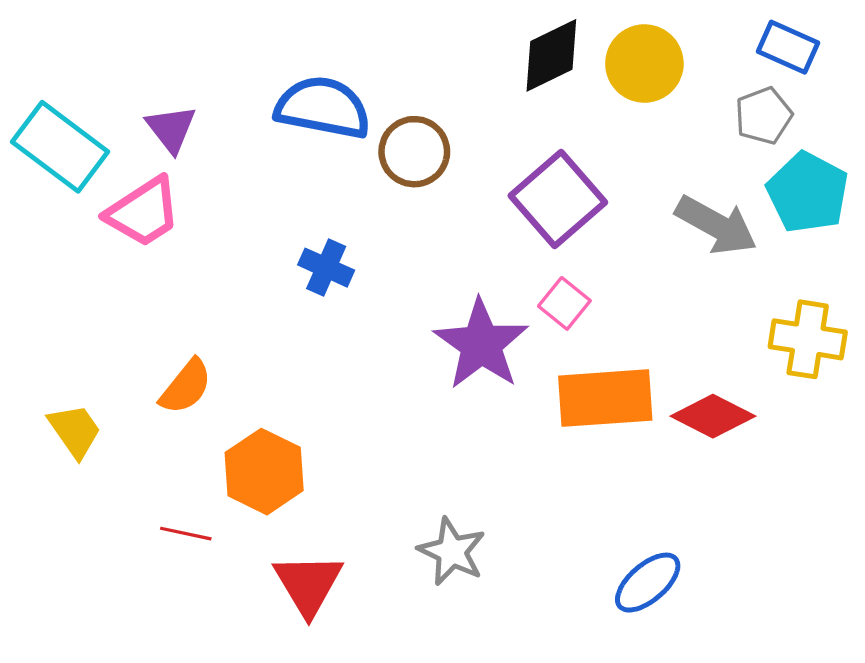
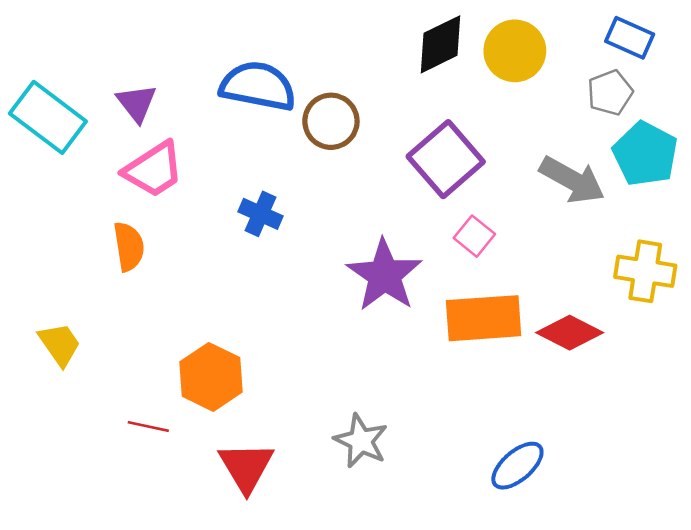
pink trapezoid: (143, 212) -> (154, 170), moved
pink square: (564, 303) -> (474, 236), moved
orange semicircle: (186, 387) -> (129, 246), moved, turned -48

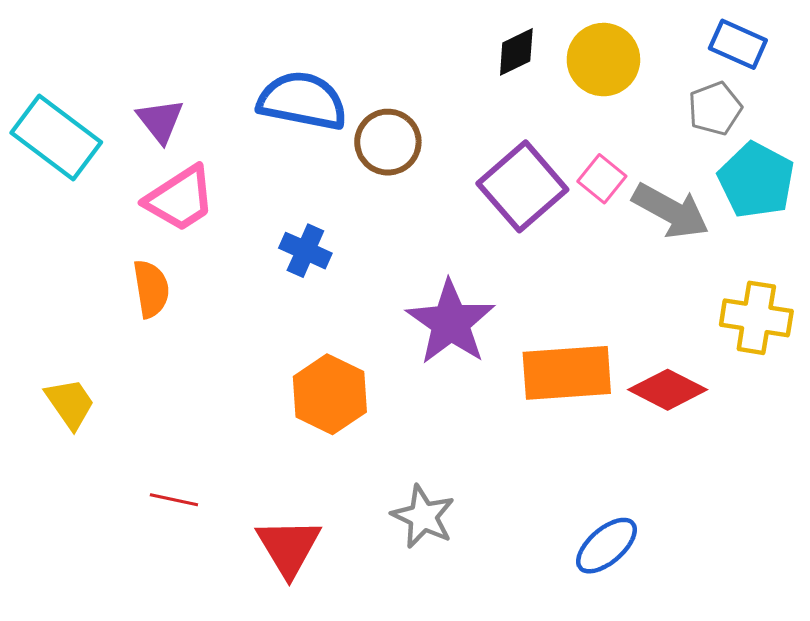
black diamond: (440, 44) -> (516, 52), size x0.7
pink square: (474, 236) -> (602, 179), moved
orange hexagon: (211, 377) -> (330, 394), moved

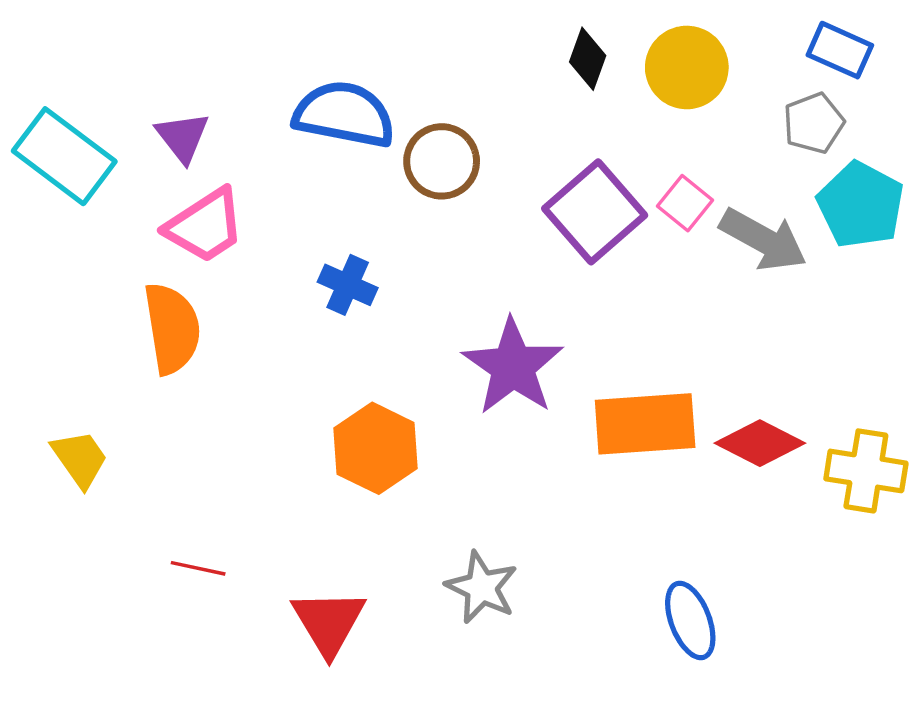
black diamond: (516, 52) -> (588, 59), turned -44
orange semicircle: (151, 289) -> (172, 328), size x1.4
yellow cross: (756, 318) -> (866, 471), moved
blue ellipse: (607, 546) -> (690, 620), turned -70

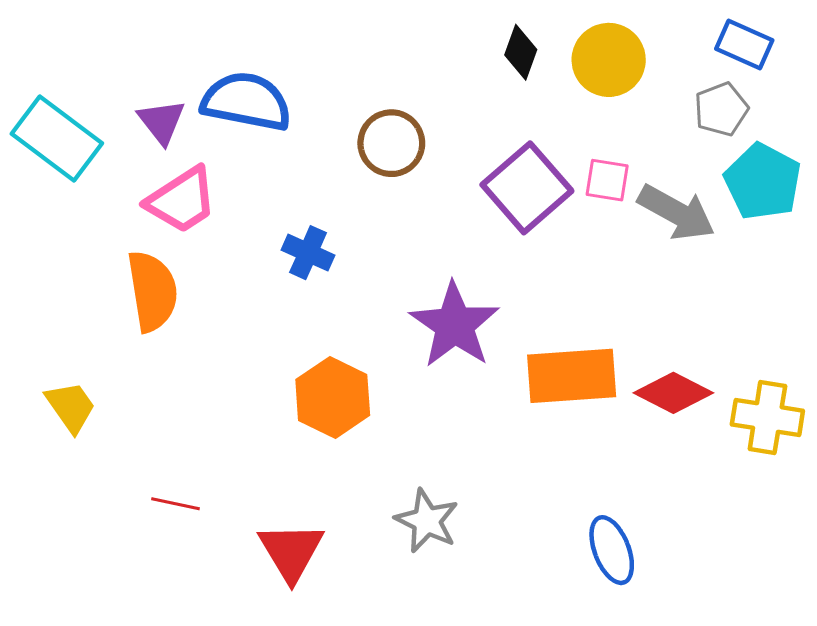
blue semicircle: (344, 114) -> (246, 102), moved
pink square: (685, 203) -> (607, 180), turned -30

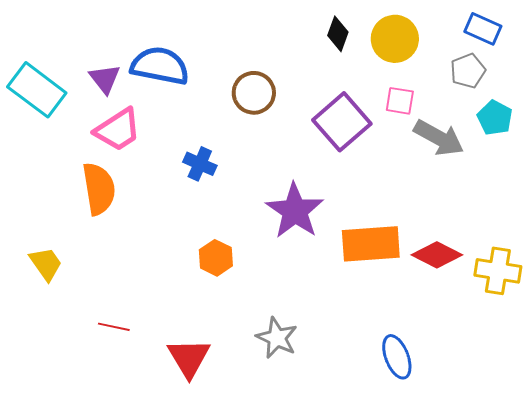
pink square: (607, 180) -> (400, 101), moved
cyan pentagon: (763, 182) -> (495, 118), size x0.7
orange hexagon: (333, 397) -> (216, 258), size x0.7

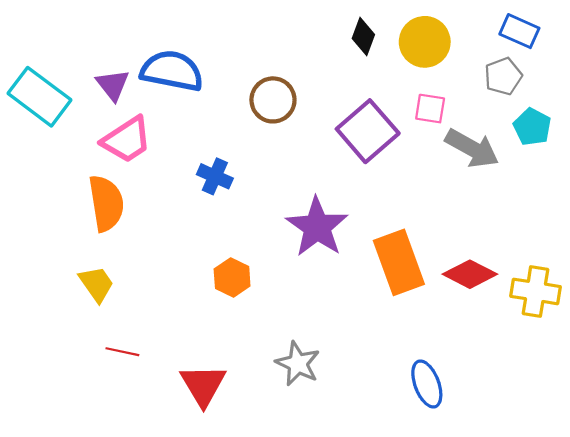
orange rectangle: (371, 244) -> (399, 262), turned 74
yellow trapezoid: (46, 264) -> (97, 284), moved

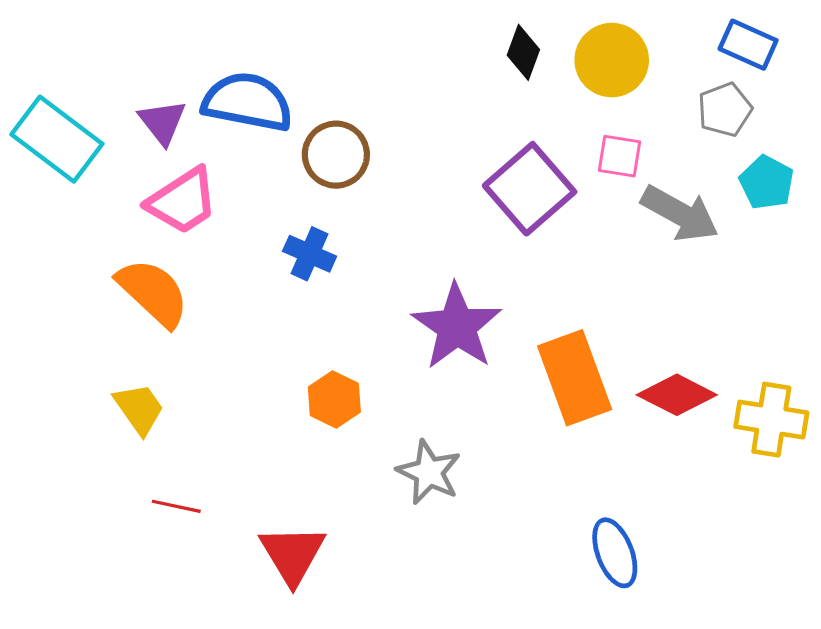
brown circle: (273, 100) -> (336, 155), moved
orange semicircle: (106, 203) -> (153, 293), turned -38
gray star: (298, 364) -> (429, 472), moved

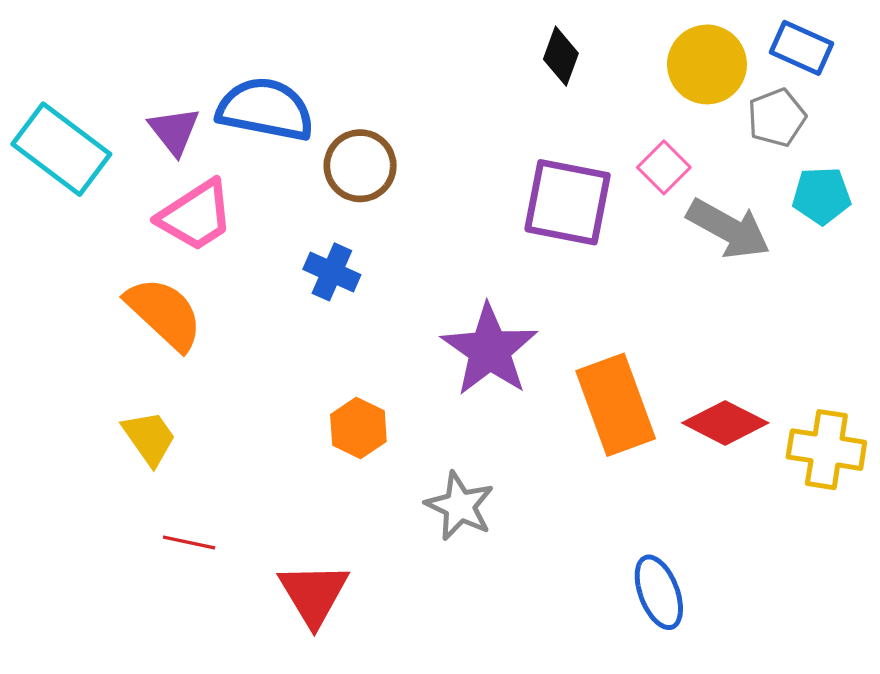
yellow circle: (612, 60) -> (707, 64), moved
pink square: (619, 156) -> (664, 167), turned 36
cyan pentagon: (767, 182) -> (821, 196), turned -30
purple square: (530, 189) -> (568, 202), turned -38

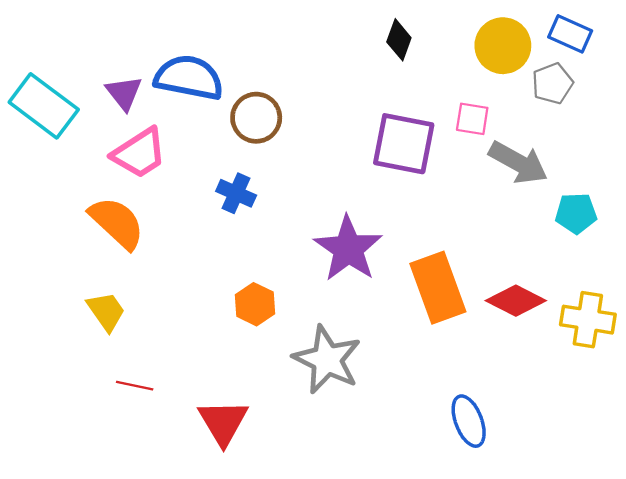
pink square: (664, 167) -> (472, 119), turned -36
cyan pentagon: (821, 196) -> (576, 213), moved
gray star: (460, 506) -> (327, 360), size x1.4

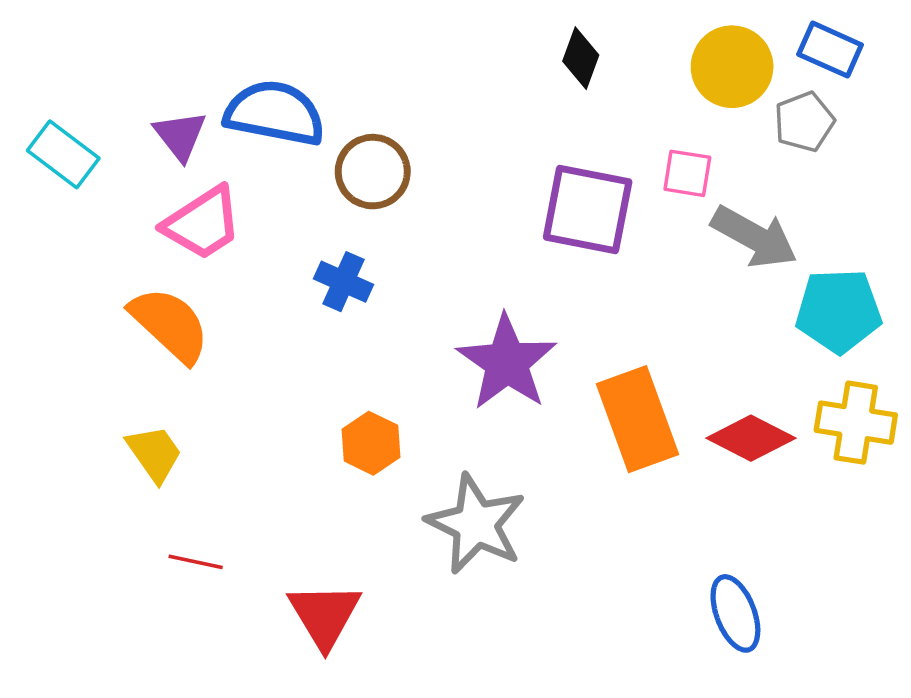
cyan rectangle: (44, 106) -> (63, 154), size x0.7
cyan pentagon: (576, 213) -> (839, 311), size x1.4
yellow cross: (588, 320) -> (856, 423), moved
blue ellipse: (469, 421) -> (735, 613), moved

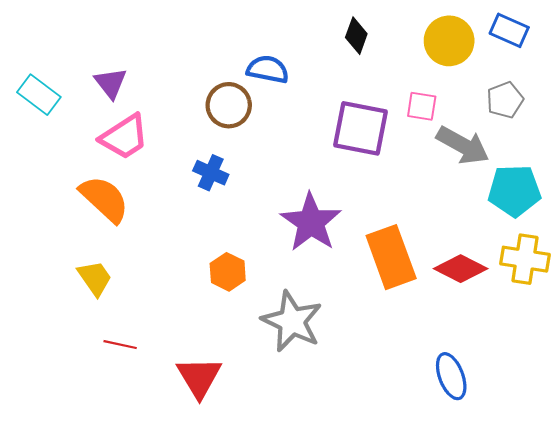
blue semicircle: (275, 113) -> (268, 69), moved, size x0.7
gray pentagon: (804, 122) -> (505, 100), moved

